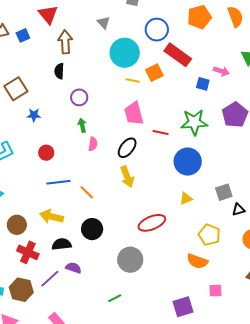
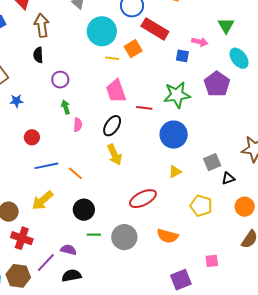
yellow arrow: (52, 217) -> (42, 200), turned -50
black semicircle: (62, 244) -> (72, 276), moved
orange semicircle: (197, 261) -> (168, 236), moved
green line: (115, 298) -> (94, 235), moved, turned 32

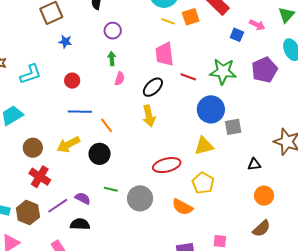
gray square: (212, 162) -> (233, 127), moved
yellow triangle: (175, 172) -> (204, 146), size x1.5
yellow pentagon: (201, 206) -> (203, 183), moved
black circle: (84, 210) -> (100, 154), moved

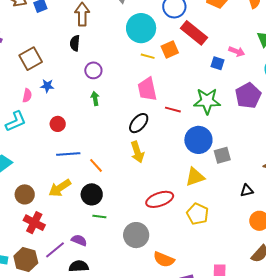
pink semicircle: (120, 79) -> (27, 96), moved
green line: (111, 189) -> (99, 217), moved
orange semicircle: (182, 207) -> (164, 259), moved

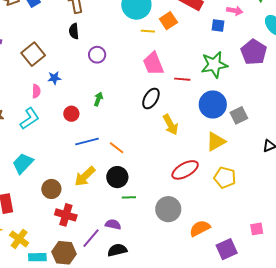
green arrow: (95, 98) -> (98, 99), moved, turned 40
yellow arrow: (137, 152) -> (170, 125), moved
orange semicircle: (164, 259) -> (200, 228), turned 140

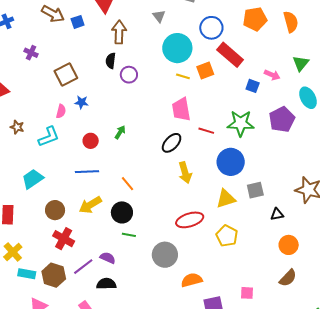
purple circle: (97, 55) -> (129, 75), moved
gray square: (239, 115) -> (255, 190), moved
blue line: (87, 142) -> (87, 172), moved

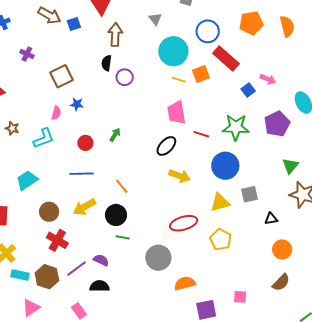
green triangle: (301, 63) -> (290, 166), moved
blue square: (253, 86) -> (248, 90), turned 32
yellow arrow: (185, 173) -> (180, 176), turned -55

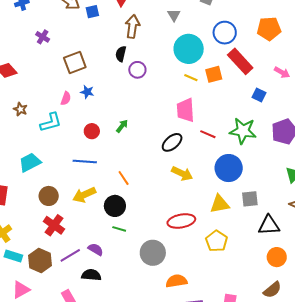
pink arrow: (268, 79) -> (282, 72), moved
blue square: (248, 90) -> (259, 95), turned -32
black triangle: (271, 219) -> (269, 225), size x1.6

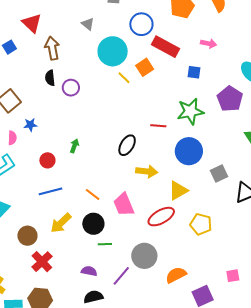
yellow line: (191, 78) -> (124, 78), turned 40
pink trapezoid: (185, 110) -> (124, 205), moved
yellow triangle: (220, 204) -> (178, 190), moved
red cross: (54, 225) -> (42, 262), turned 30
purple line: (70, 255) -> (121, 276), moved

